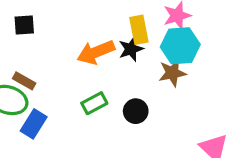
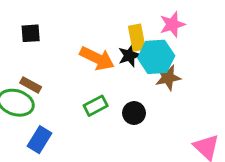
cyan hexagon: (180, 46) -> (156, 57), moved
orange arrow: (96, 52) -> (97, 58), turned -132
blue rectangle: (34, 124) -> (39, 140), moved

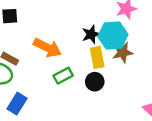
yellow rectangle: (137, 38) -> (97, 57), moved
orange arrow: (97, 58) -> (47, 48), moved

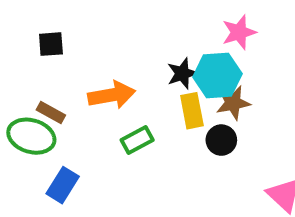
orange arrow: (47, 48) -> (112, 95), turned -36
black circle: (95, 82) -> (221, 140), moved

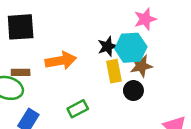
black square: (51, 44) -> (21, 27), size x1.6
brown rectangle: (51, 113) -> (21, 72), turned -30
green rectangle: (137, 140) -> (78, 109), moved

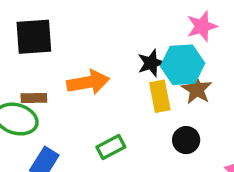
brown star: (141, 66) -> (197, 89), turned -30
black circle: (133, 91) -> (186, 140), moved

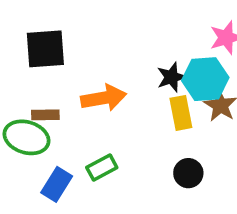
black circle: (186, 140) -> (188, 173), moved
green rectangle: (111, 147) -> (102, 167), moved

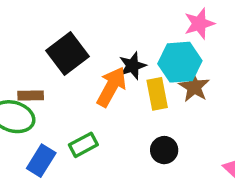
black square: (45, 49) -> (68, 53), moved, turned -33
black star: (171, 77) -> (133, 66), moved
orange arrow: (104, 98) -> (111, 87), moved, turned -51

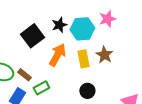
cyan hexagon: (180, 62) -> (82, 29), moved
black star: (133, 66) -> (59, 25), moved
brown rectangle: (31, 96) -> (24, 75), moved, turned 40

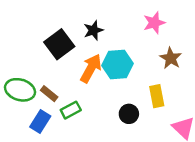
cyan hexagon: (82, 29) -> (117, 64), moved
brown star: (104, 55) -> (171, 58), moved
yellow rectangle: (83, 59) -> (157, 96), moved

